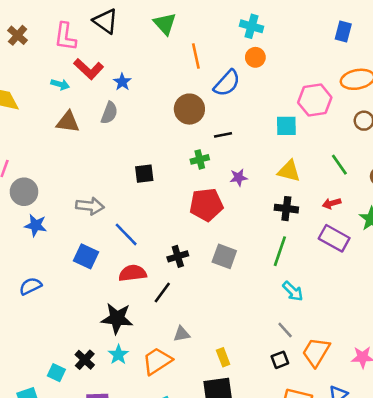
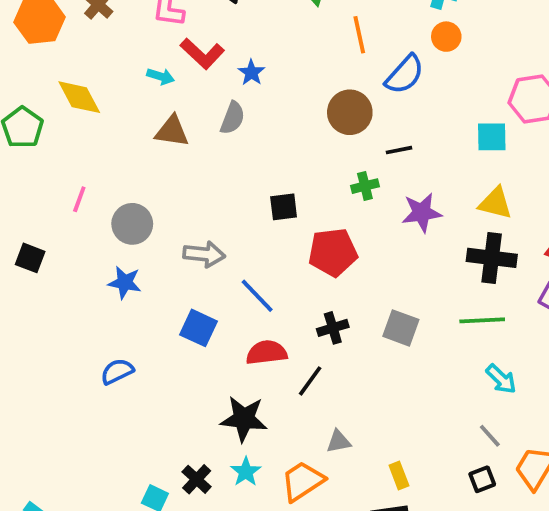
purple star: (239, 178) -> (422, 213), size x1.5
gray circle: (24, 192) -> (132, 224), moved
red pentagon: (206, 205) -> (333, 252), moved
black cross: (286, 209) -> (492, 258), size x1.4
green line: (280, 251) -> (482, 320), turned 68

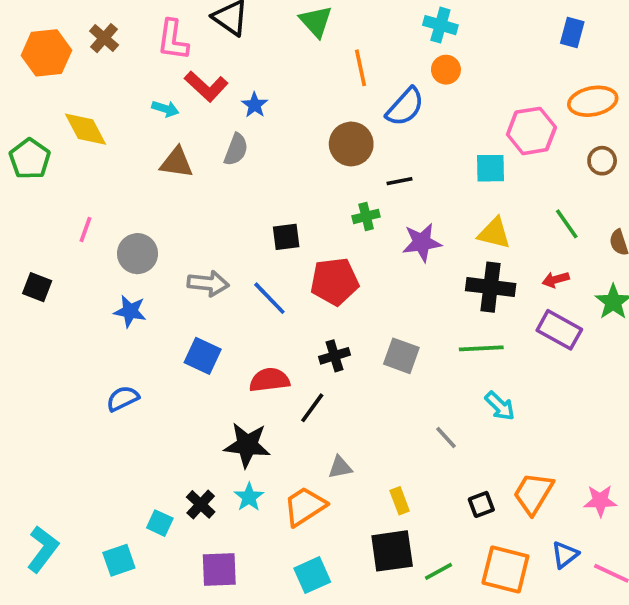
blue line: (257, 296) -> (269, 298), moved
gray line: (490, 436) -> (446, 438), moved

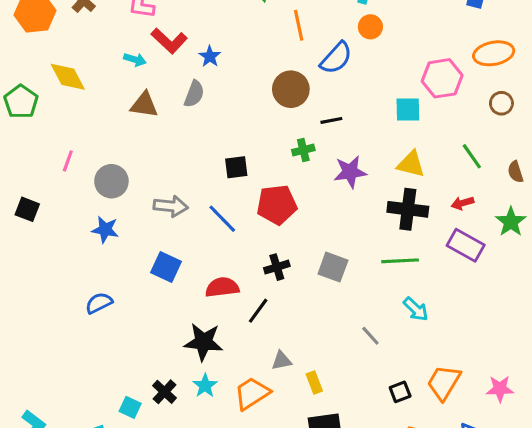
yellow rectangle: (400, 501) -> (314, 382), moved

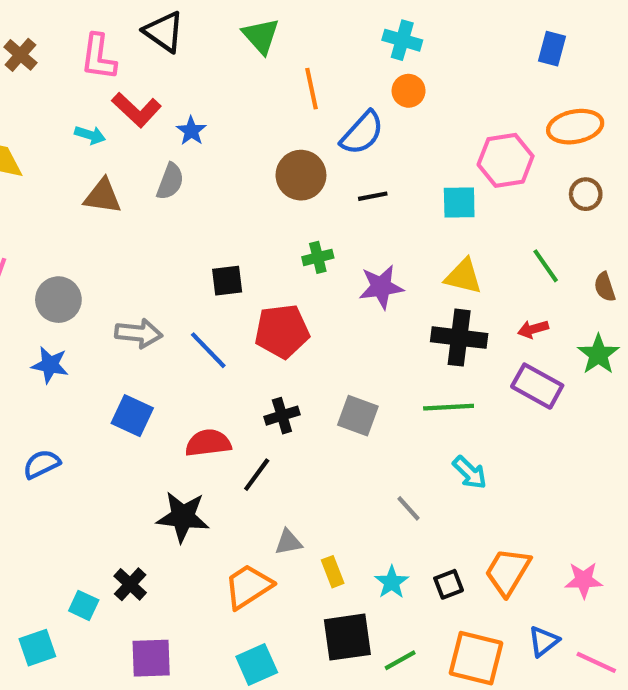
black line: (331, 120) -> (373, 196), moved
cyan star: (205, 386) -> (392, 582), moved

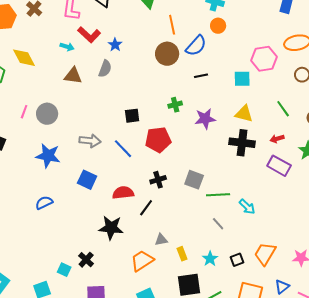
brown circle: (301, 175) -> (167, 54), moved
gray circle: (58, 300) -> (47, 114), moved
blue star: (50, 365) -> (48, 156), size x1.4
green line: (449, 407) -> (218, 195), moved

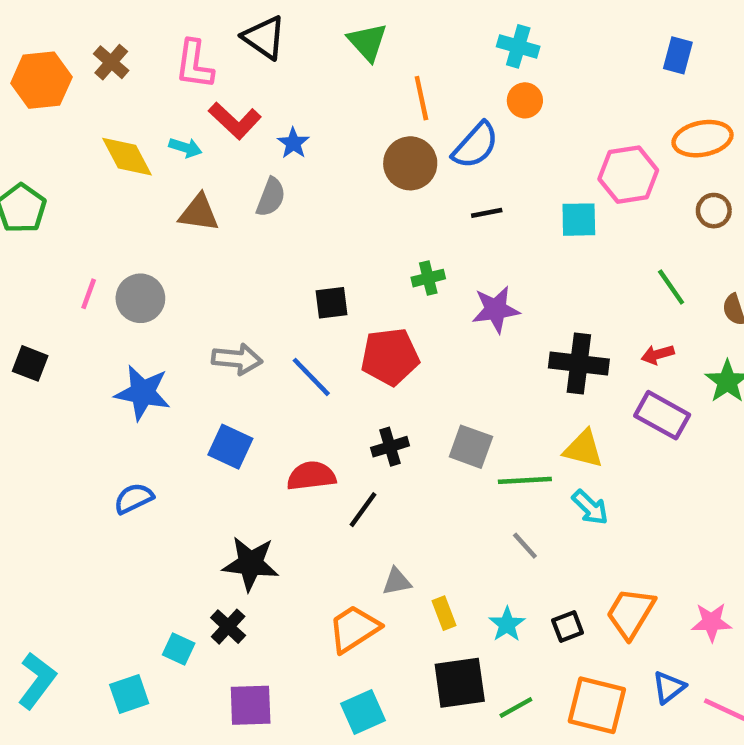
yellow diamond: (24, 58) -> (127, 157), moved
yellow triangle: (244, 114) -> (583, 449), moved
black star: (111, 228) -> (251, 564), moved

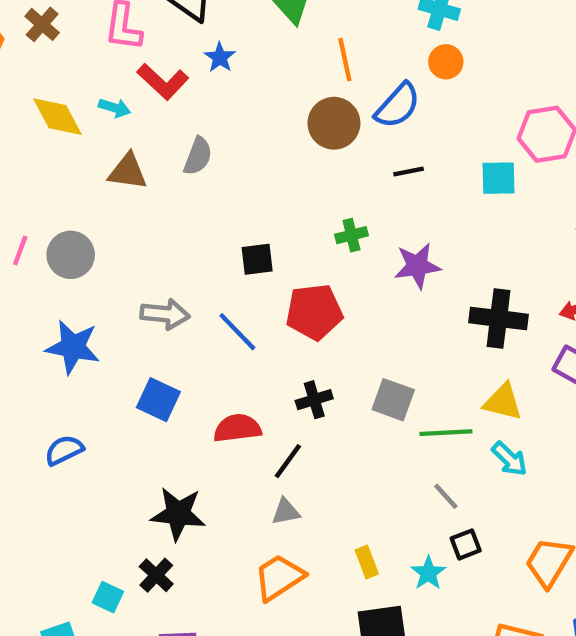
blue star: (293, 143) -> (220, 57), moved
gray triangle: (397, 582) -> (286, 512), moved
black square: (568, 627) -> (466, 544), moved

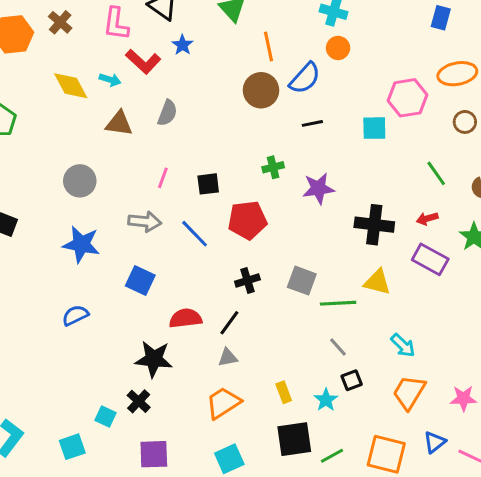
pink line: (20, 250) -> (163, 178), moved
red semicircle: (237, 428) -> (185, 318), moved
cyan arrow: (509, 459) -> (403, 345), moved

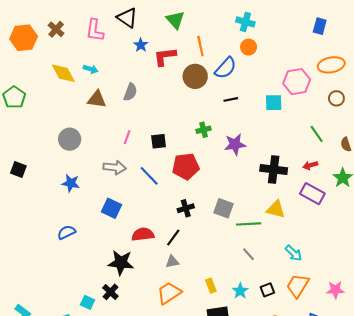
red L-shape: (143, 62) -> (165, 56), moved, turned 130
blue star: (81, 244) -> (71, 183), size x0.7
black square: (352, 380) -> (267, 290), moved

